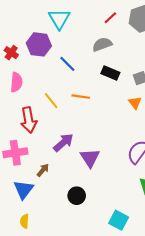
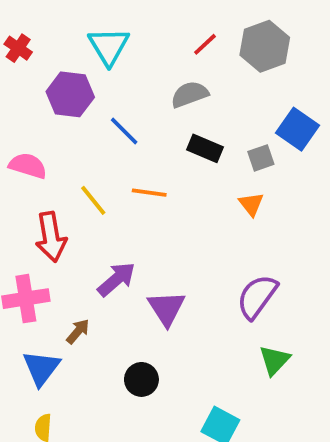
red cross: (11, 53) -> (18, 48), moved
pink semicircle: (16, 82) -> (28, 166), turned -78

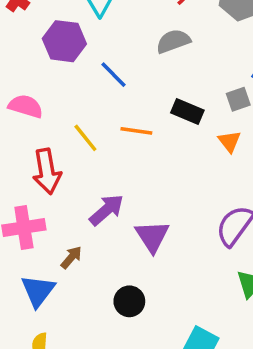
black rectangle: (205, 148) -> (187, 112), moved

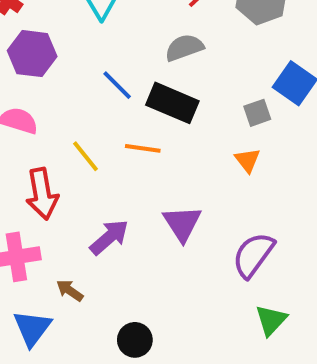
purple hexagon: (64, 41) -> (32, 54), moved
black rectangle: (187, 112) -> (172, 103), moved, size x1.4
purple triangle: (152, 236) -> (182, 223), moved
brown arrow: (71, 257) -> (70, 291), turned -95

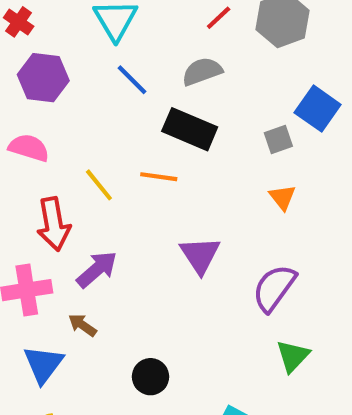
blue line: (117, 85) -> (132, 80), moved
orange triangle: (247, 160) -> (282, 197), moved
purple arrow: (109, 237) -> (97, 269), moved

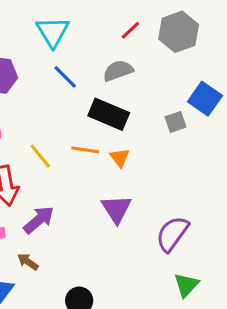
orange triangle: (282, 197) -> (120, 158), moved

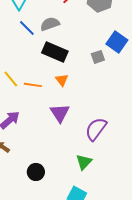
gray semicircle: (118, 71) -> (50, 24), moved
orange line: (85, 150) -> (33, 85), moved
green triangle: (186, 285) -> (84, 162), moved

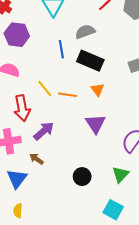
blue line: (27, 28) -> (61, 49), moved, turned 36
black circle: (36, 172) -> (82, 177), moved

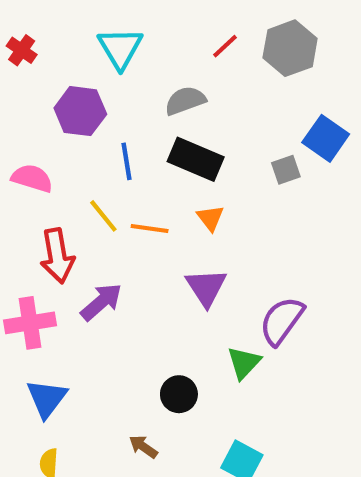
purple hexagon: (17, 35) -> (80, 111), moved
blue line: (61, 49) -> (126, 161), moved
brown arrow: (37, 159) -> (143, 447), moved
green triangle: (120, 174) -> (244, 363), moved

